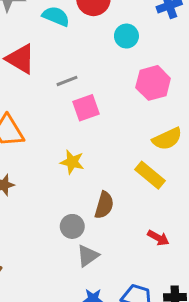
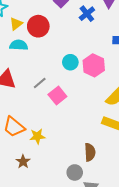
cyan circle: (126, 36) -> (70, 62), moved
yellow star: (72, 162) -> (37, 136), moved

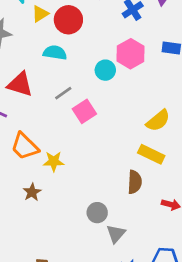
cyan semicircle: (19, 45) -> (55, 53), moved
pink hexagon: (94, 65) -> (131, 54), moved
brown semicircle: (90, 152) -> (135, 182), moved

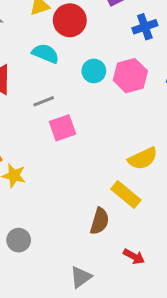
cyan circle: (105, 70) -> (94, 71), moved
gray circle: (97, 213) -> (19, 240), moved
gray triangle: (116, 234) -> (81, 277), moved

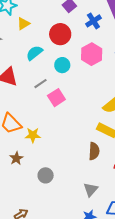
red circle: (70, 20) -> (60, 34), moved
cyan semicircle: (46, 53) -> (34, 53), turned -48
cyan circle: (94, 71) -> (62, 65), moved

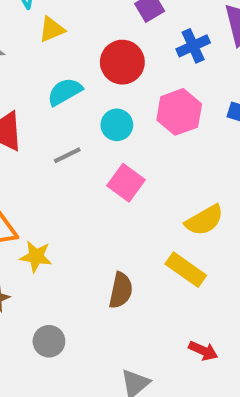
pink square: (56, 98) -> (126, 183), moved, turned -30
brown semicircle: (94, 151) -> (121, 290), moved

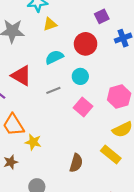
pink hexagon: (179, 112) -> (119, 97), moved

